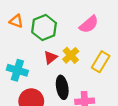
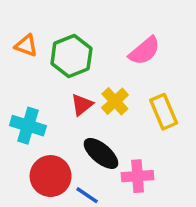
yellow rectangle: (101, 62) -> (164, 112), turned -54
black ellipse: (62, 87) -> (101, 153), turned -40

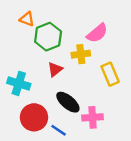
orange triangle: (26, 46) -> (27, 19), moved
yellow cross: (115, 101) -> (81, 54), moved, turned 36

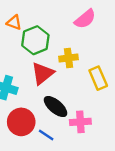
pink semicircle: (97, 33) -> (85, 19), moved
red triangle: (55, 69) -> (43, 73), size x1.5

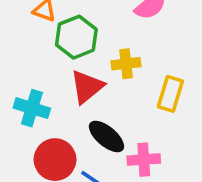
yellow rectangle: (98, 78) -> (170, 94), turned 40

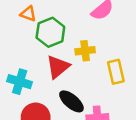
yellow rectangle: (170, 94) -> (116, 72), turned -30

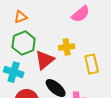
orange triangle: (28, 14) -> (21, 17), turned -40
green hexagon: (50, 32) -> (24, 43), moved

